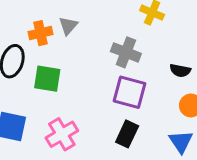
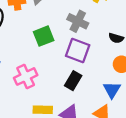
green square: (47, 79) -> (44, 36), moved, turned -36

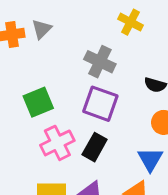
green square: (44, 36) -> (38, 102), moved
pink cross: (26, 76) -> (57, 143), moved

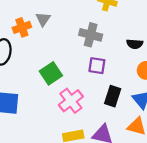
purple square: (100, 104) -> (97, 66), size x0.7
black rectangle: (95, 147) -> (113, 96), moved

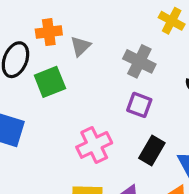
gray triangle: (43, 19) -> (80, 46), moved
green square: (51, 73) -> (50, 82), moved

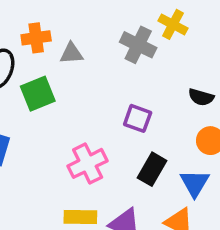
gray triangle: (80, 46) -> (71, 53), turned 40
gray cross: (139, 61) -> (138, 45), moved

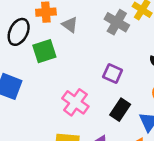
gray triangle: (71, 53) -> (70, 25), turned 36
pink cross: (88, 163) -> (75, 102), turned -32

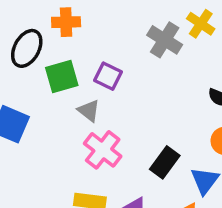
gray triangle: (70, 25) -> (89, 111), moved
purple square: (113, 73) -> (108, 76), moved

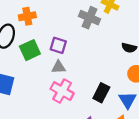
gray triangle: (89, 111) -> (59, 67), moved, turned -32

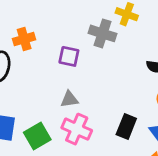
purple square: (58, 45) -> (69, 56), moved
green square: (30, 50) -> (37, 136), moved

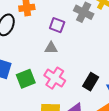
gray triangle: (69, 99) -> (51, 48), moved

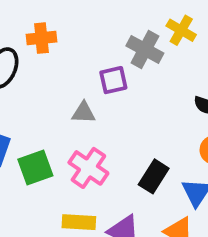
purple square: (57, 25) -> (113, 80), moved, turned -35

